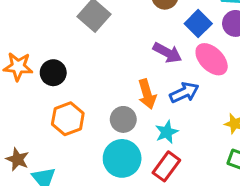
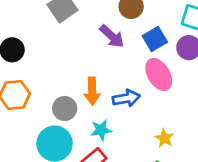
purple arrow: (167, 53) -> (112, 36), moved

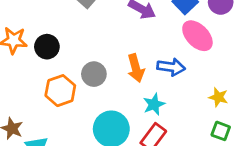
blue arrow: (126, 98) -> (171, 67), turned 32
gray circle: (65, 108) -> (94, 74), moved

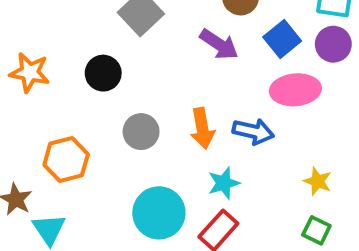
pink ellipse: (197, 36) -> (295, 90), turned -56
black circle: (47, 47) -> (103, 73), moved
orange hexagon: (60, 91) -> (66, 160), moved

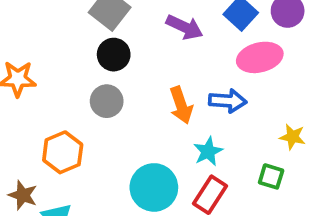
black circle: (103, 73) -> (114, 55), moved
gray circle: (141, 132) -> (107, 101), moved
green square: (316, 230) -> (271, 176), moved

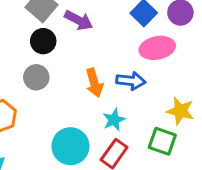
purple arrow: (184, 27) -> (79, 20), moved
yellow star: (293, 137) -> (180, 111), size x1.4
green square: (271, 176) -> (162, 141), size x1.4

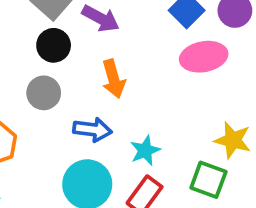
blue arrow: (131, 81) -> (92, 130), moved
orange arrow: (94, 83) -> (114, 79), moved

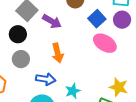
black circle: (54, 45) -> (18, 34), moved
pink ellipse: (204, 57) -> (105, 43), turned 40

